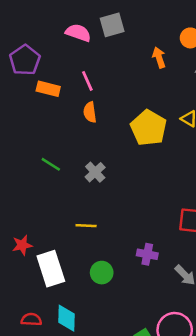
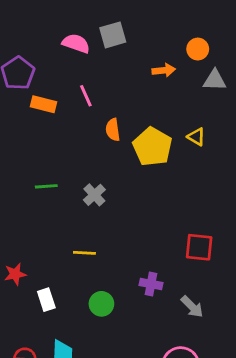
orange arrow: (159, 57) -> (164, 70), turned 102
orange semicircle: (90, 112) -> (113, 130), moved
green line: (51, 164) -> (46, 186), turned -36
white rectangle: (51, 269) -> (46, 300), size x0.6

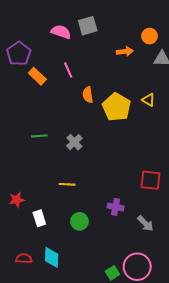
orange rectangle: (43, 104) -> (37, 76), turned 30

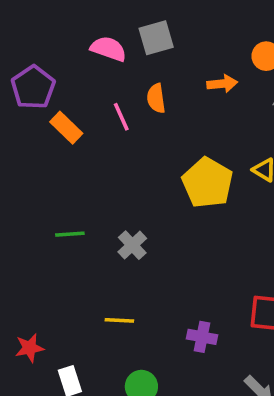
orange semicircle: (88, 95) -> (156, 98), moved
purple cross: (116, 207) -> (202, 337), moved

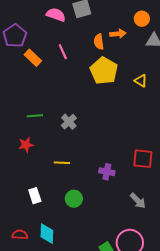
orange semicircle: (156, 98) -> (99, 42), moved
yellow pentagon: (208, 183) -> (104, 71), moved
red star: (30, 348) -> (26, 145), moved

